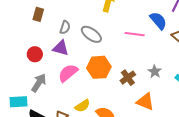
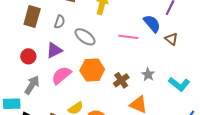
brown rectangle: (38, 14) -> (32, 17), size x1.5
gray semicircle: (65, 27) -> (60, 22), moved
purple triangle: (61, 48) -> (54, 50), turned -42

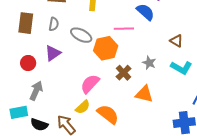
brown triangle: (171, 39) -> (176, 41), moved
orange hexagon: (92, 70) -> (106, 48), moved
pink semicircle: (61, 75) -> (90, 84), moved

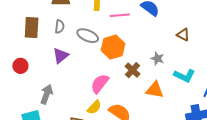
pink line: (124, 29) -> (120, 15), moved
red circle: (28, 63) -> (20, 66), moved
cyan L-shape: (181, 68) -> (184, 76), moved

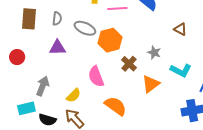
purple triangle: (61, 56) -> (57, 48), turned 36
pink semicircle: (100, 84) -> (96, 76), turned -60
orange triangle: (155, 90) -> (151, 84), turned -48
yellow semicircle: (94, 107) -> (74, 95), moved

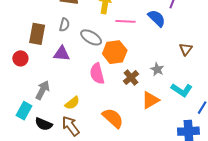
brown rectangle: (29, 19) -> (37, 34), moved
brown triangle: (180, 29) -> (186, 49), turned 32
pink semicircle: (96, 76) -> (97, 74), moved
cyan rectangle: (26, 108) -> (24, 111), turned -54

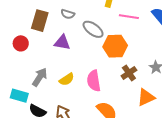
gray semicircle: (64, 25) -> (68, 14), turned 88
pink semicircle: (97, 74) -> (94, 81), moved
yellow semicircle: (72, 103) -> (67, 79), moved
cyan rectangle: (24, 111) -> (19, 96), turned 72

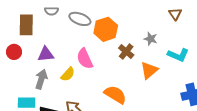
purple triangle: (62, 43) -> (46, 54), moved
pink semicircle: (94, 81) -> (85, 59), moved

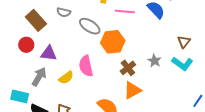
brown rectangle: (26, 25) -> (36, 20), turned -55
red circle: (14, 52) -> (26, 45), moved
cyan L-shape: (178, 55) -> (182, 64), moved
orange triangle: (149, 70) -> (132, 90), moved

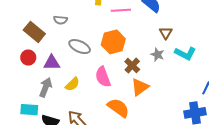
gray ellipse: (90, 26) -> (80, 47), moved
brown triangle: (184, 42) -> (166, 33), moved
pink semicircle: (86, 66) -> (103, 77), moved

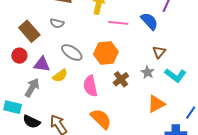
yellow semicircle: (72, 84) -> (60, 76), moved
orange triangle: (140, 87) -> (156, 104), moved

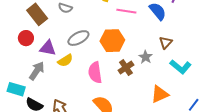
gray ellipse: (72, 52) -> (78, 38), turned -65
gray star: (148, 72) -> (146, 57), moved

